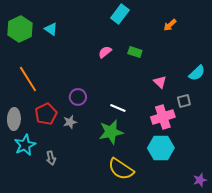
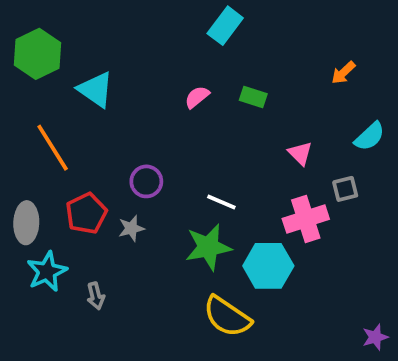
orange arrow: (170, 25) -> (343, 73), moved
cyan triangle: (51, 29) -> (96, 90), moved, size x1.5
cyan hexagon: (161, 148) -> (268, 266), moved

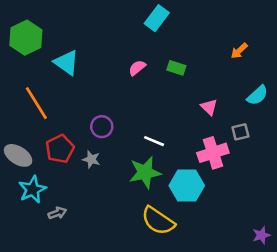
gray ellipse: (26, 223) -> (18, 155), turned -60
gray star: (131, 228) -> (91, 159), turned 30
gray arrow: (96, 296) -> (57, 213), moved, turned -96

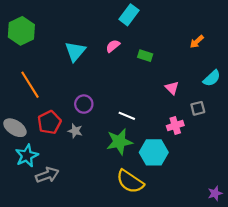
cyan triangle: (66, 63) -> (75, 51), moved, turned 35
pink semicircle: (137, 68) -> (113, 46), moved
pink cross: (213, 153) -> (175, 126), size x0.7
gray arrow: (57, 213) -> (47, 175), size x1.5

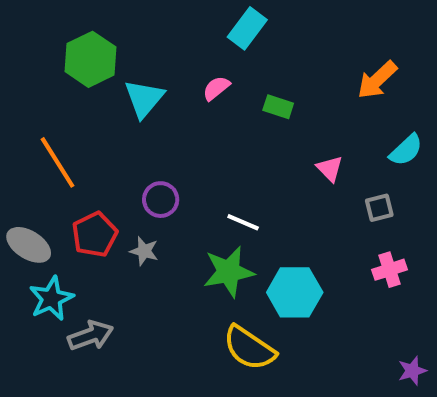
green hexagon: (21, 31) -> (90, 59), moved
orange arrow: (197, 42) -> (377, 80), size x1.5
pink cross: (175, 126) -> (390, 270), moved

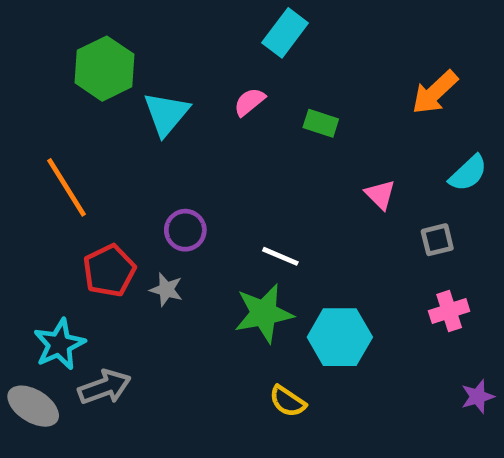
gray ellipse: (29, 245) -> (33, 406), moved
yellow semicircle: (249, 348) -> (287, 401), size x0.6
purple star: (412, 371) -> (478, 397), moved

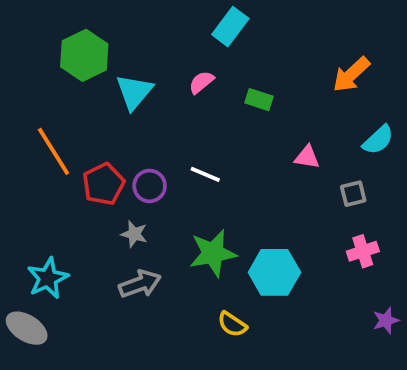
pink triangle: (380, 195) -> (307, 157), turned -36
white line: (280, 256) -> (205, 174), moved
red pentagon: (109, 271) -> (103, 184), moved
gray arrow: (104, 387) -> (140, 284), moved

